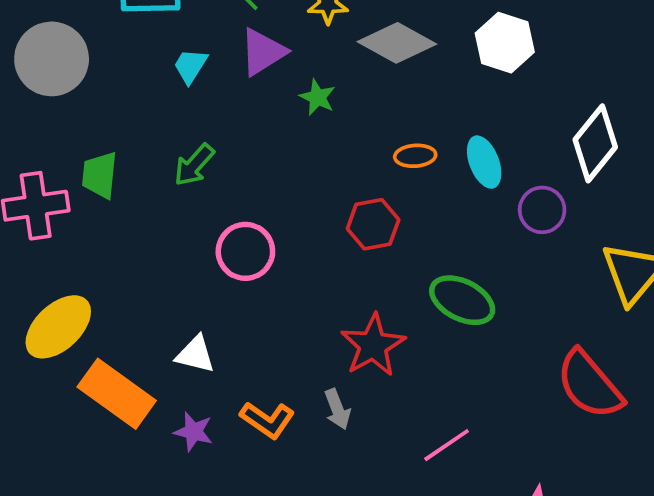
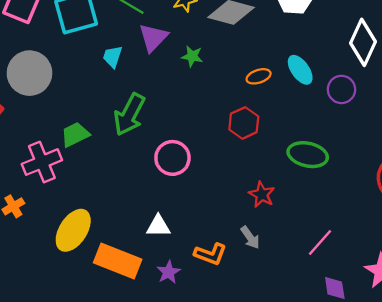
green arrow: (194, 165) -> (129, 115), size x1.5
green trapezoid: (100, 175) -> (75, 135), turned 72
red star: (373, 345) -> (262, 194), size x0.7
purple star: (193, 432) -> (169, 272), turned -30

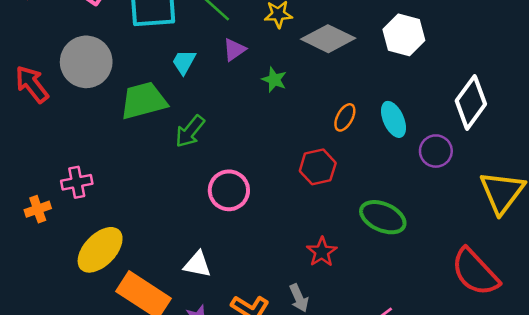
purple triangle: (153, 38) -> (234, 50), size x0.7
orange ellipse: (259, 76) -> (345, 117), turned -55
green arrow: (129, 115) -> (190, 131), size x0.7
green trapezoid: (75, 135) -> (144, 101), moved, size x1.4
pink cross: (42, 162) -> (77, 182), moved, size x0.7

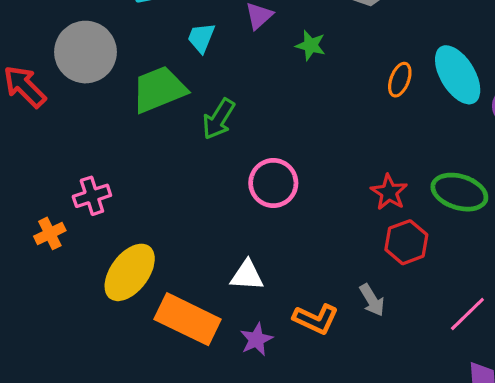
cyan ellipse: (393, 119) -> (458, 75), size x1.4
red hexagon: (318, 167) -> (406, 242), moved
red star: (322, 252) -> (389, 192), moved

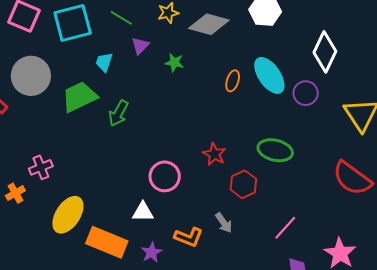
pink circle: (273, 183) -> (165, 176), moved
red star: (389, 192) -> (214, 154), moved

